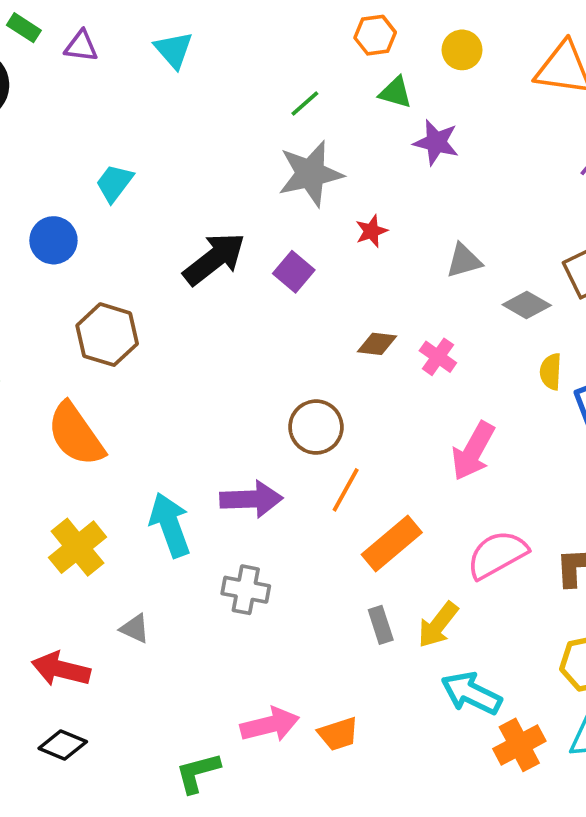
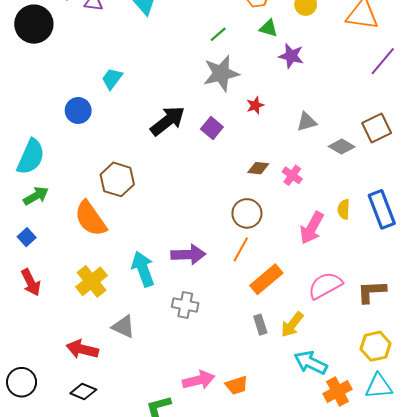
brown hexagon: (107, 335) -> (117, 179), moved
yellow semicircle: (551, 372) -> (344, 209), moved
brown circle: (316, 427) -> (247, 213), moved
gray triangle: (135, 629) -> (123, 327), size x1.4

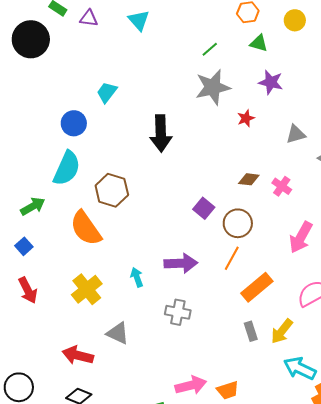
purple star: (291, 56) -> (271, 82), moved
black arrow: (168, 121) -> (161, 133), turned 126
purple square: (212, 128) -> (204, 208), moved
cyan semicircle: (31, 157) -> (67, 168), moved
cyan arrow: (143, 269) -> (137, 277), size x0.6

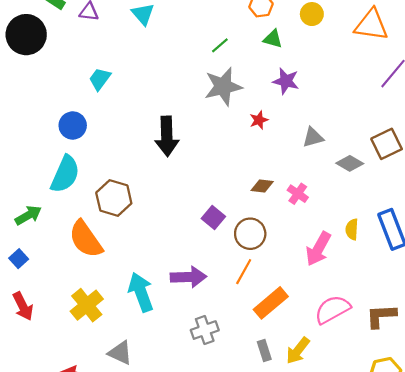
cyan trapezoid: (107, 92) -> (100, 79), moved
cyan arrow: (137, 277) -> (141, 292), size x1.8
gray cross: (178, 312) -> (205, 330), moved, turned -30

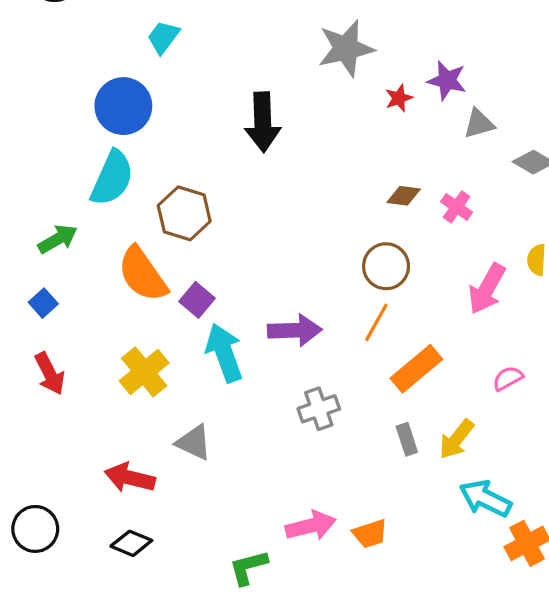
purple star: (286, 81) -> (447, 80), moved
blue circle: (73, 125) -> (123, 106), size x1.4
purple square: (213, 217) -> (197, 300), moved
pink semicircle: (332, 309) -> (508, 378), size x0.6

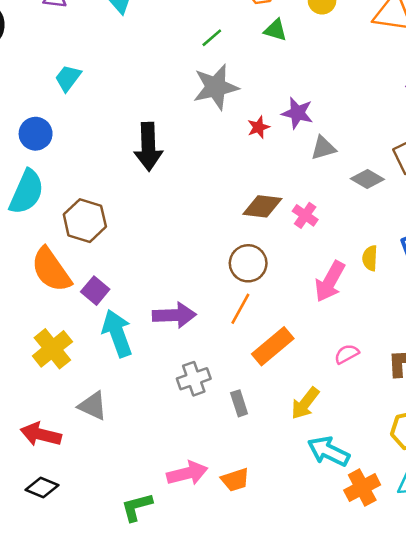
blue circle: (123, 106) -> (36, 134), size x0.7
brown diamond: (404, 196) -> (262, 206), size x1.4
gray rectangle: (407, 439) -> (239, 403), moved

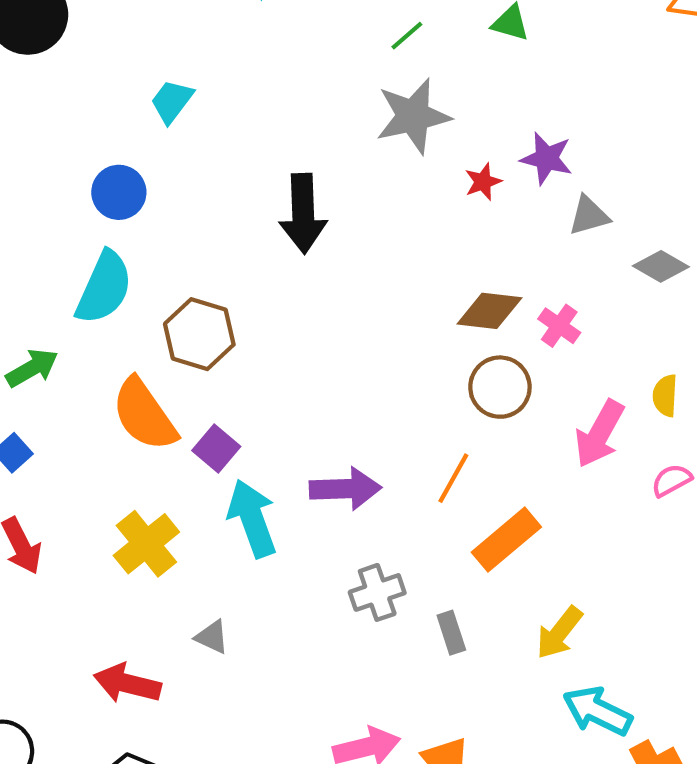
brown circle: (248, 263) -> (500, 387), moved
pink semicircle: (347, 354) -> (671, 480), moved
gray triangle: (93, 406) -> (212, 637), size x0.7

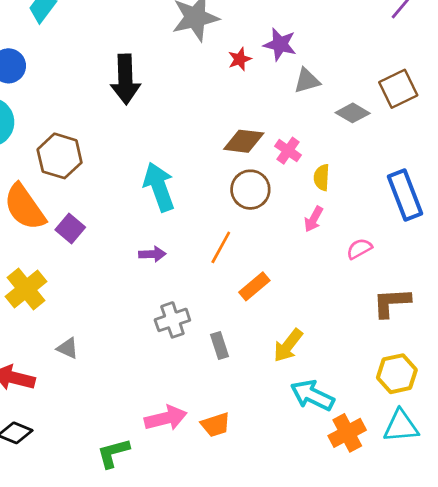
yellow semicircle: (665, 396) -> (322, 177), moved
pink arrow: (599, 434) -> (314, 219), size x0.6
purple arrow: (345, 489) -> (152, 254), size x0.6
cyan arrow: (252, 518) -> (159, 187), moved
orange rectangle: (506, 540) -> (254, 286), size x0.7

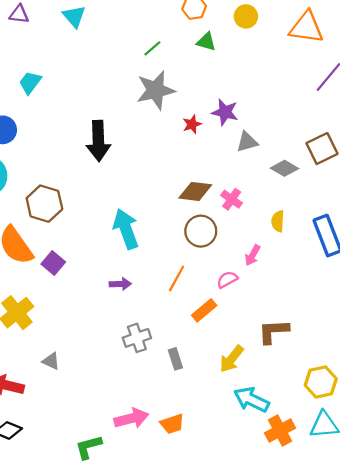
yellow semicircle: (322, 177) -> (278, 221), moved
pink semicircle: (359, 249) -> (227, 280), moved
brown L-shape: (392, 302) -> (273, 331), moved

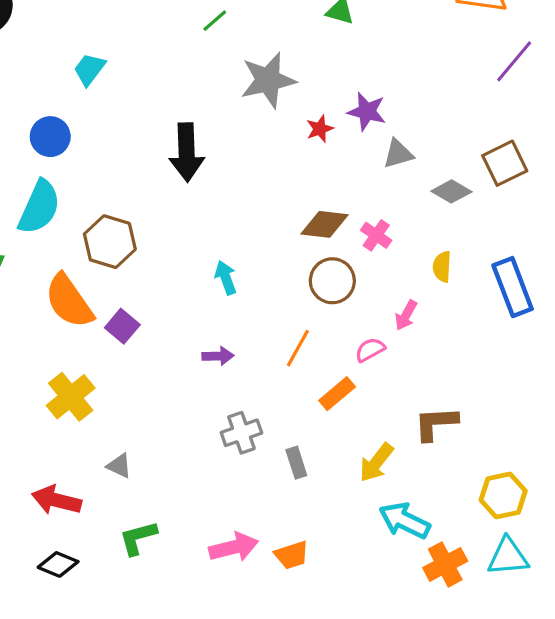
green line: (152, 48) -> (215, 21), moved
cyan arrow: (126, 229) -> (226, 278), size x0.6
green L-shape: (88, 447) -> (138, 538), moved

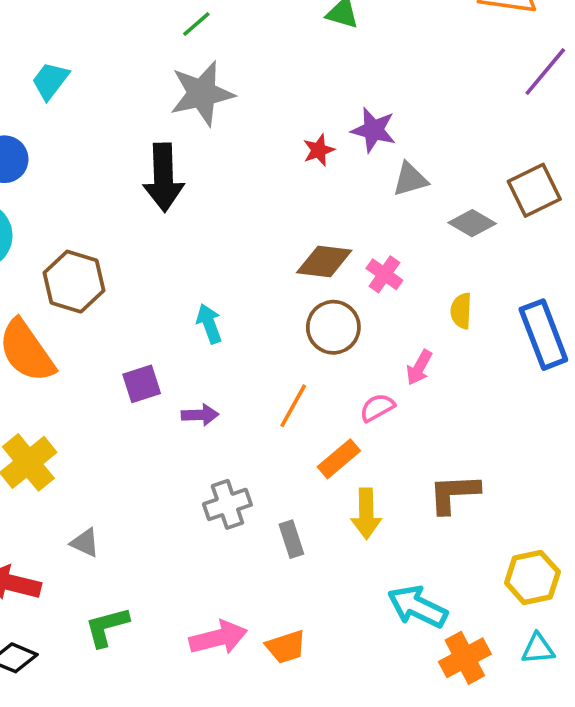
gray star: (268, 80) -> (202, 93), moved
purple square: (122, 326) -> (142, 384), moved, turned 32
yellow arrow: (376, 463) -> (366, 514), moved, turned -39
cyan triangle: (508, 557) -> (538, 649), size x0.7

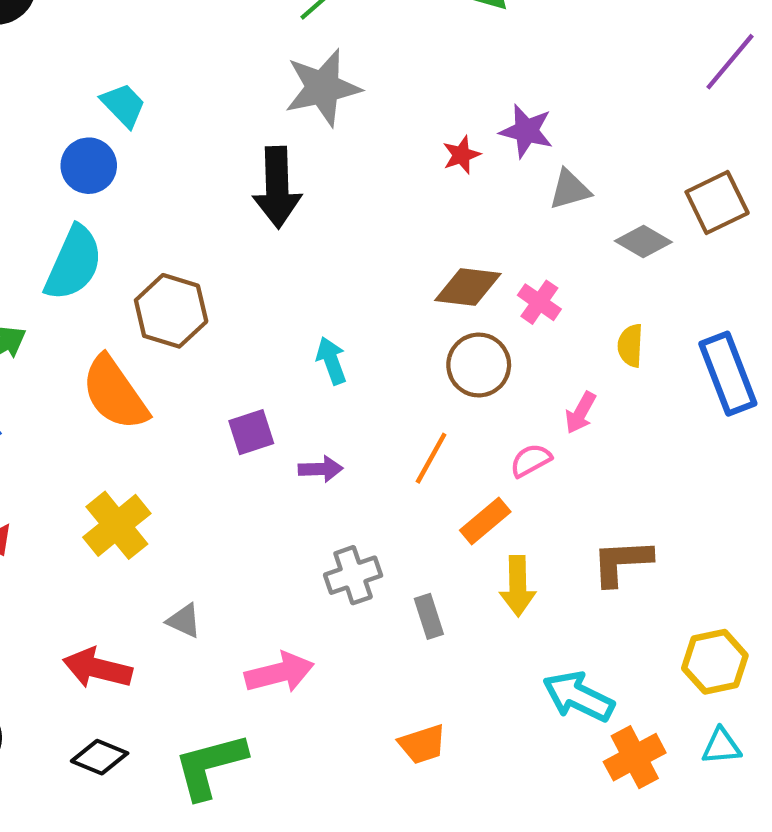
cyan trapezoid: (50, 81) -> (123, 105), moved, turned 99
green L-shape: (107, 627) -> (210, 766), moved, size x1.4
pink arrow: (218, 638) -> (279, 673), moved

